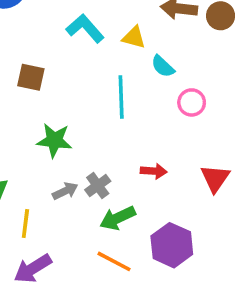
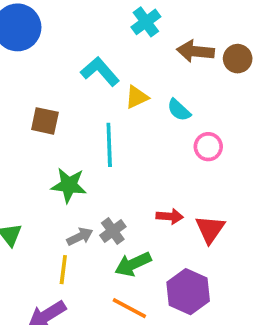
yellow triangle: (134, 37) -> (137, 97), moved, turned -40
cyan line: (121, 97) -> (109, 145), moved
red triangle: (215, 178) -> (210, 229), moved
yellow line: (25, 223) -> (63, 270), moved

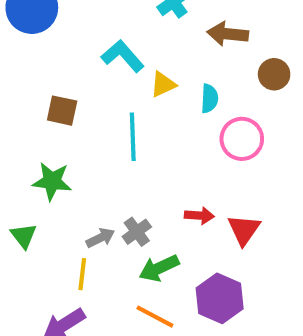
brown circle: (238, 59) -> (274, 74), moved
cyan semicircle: (179, 110) -> (209, 98), turned -130
pink circle: (208, 147) -> (242, 139), size x1.4
green star: (69, 185) -> (52, 181), moved

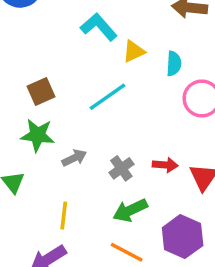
brown square: (62, 111) -> (41, 91), moved, turned -36
cyan line: (133, 137) -> (107, 97), turned 57
gray cross: (137, 232) -> (121, 168), moved
gray arrow: (100, 238) -> (74, 158), moved

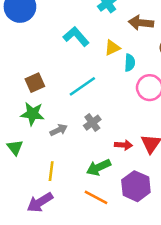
yellow triangle: (134, 51) -> (112, 48), moved
red arrow: (165, 165) -> (123, 145), moved
gray cross: (121, 168) -> (92, 123), moved

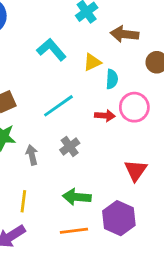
gray arrow: (59, 130) -> (32, 155), turned -77
red arrow: (123, 145) -> (105, 116), moved
green arrow: (99, 167) -> (77, 197), turned 30
orange line: (96, 197) -> (74, 231), turned -35

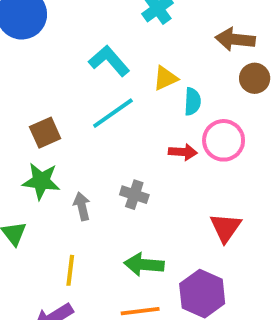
brown arrow: (124, 34) -> (235, 39), moved
cyan line: (58, 106) -> (113, 113), moved
gray cross: (70, 147) -> (134, 195), turned -36

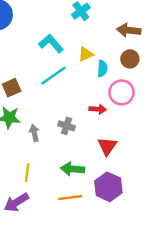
brown circle: (255, 78) -> (130, 59), moved
red arrow: (183, 152) -> (98, 109), moved
red triangle: (225, 228) -> (107, 146), moved

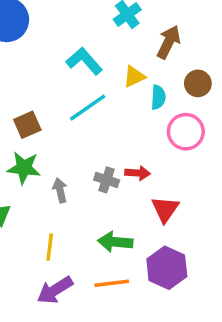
brown arrow: (129, 30) -> (169, 42), moved, turned 110
red arrow: (98, 109) -> (138, 173), moved
purple arrow: (16, 202) -> (55, 290), moved

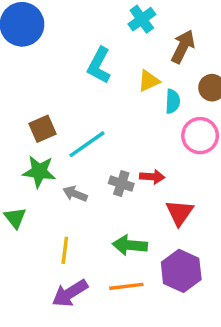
cyan L-shape: (84, 61) -> (99, 65), turned -111
cyan line: (88, 108) -> (87, 144), moved
gray arrow: (60, 190) -> (75, 194), turned -55

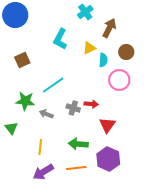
brown square: (43, 129) -> (22, 60), moved

